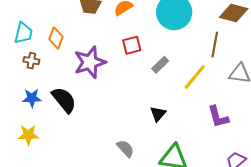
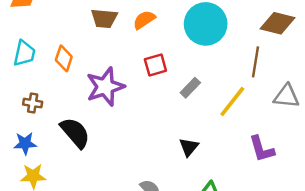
brown cross: (31, 61) -> (33, 103), moved
blue star: (32, 98) -> (25, 143), moved

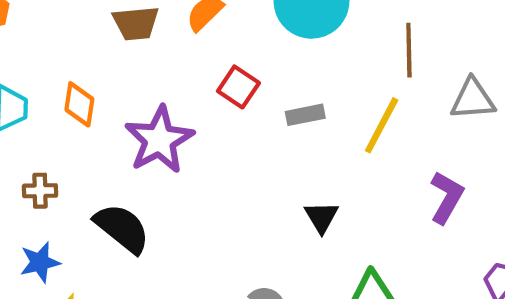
red square: (155, 65) -> (238, 87), turned -30
gray rectangle: (190, 88) -> (305, 115), turned 45
purple L-shape: (262, 149) -> (447, 197), turned -124

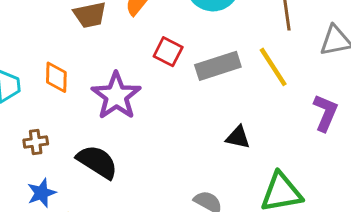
gray rectangle: (305, 115) -> (218, 66), size x1.6
yellow line: (382, 125) -> (273, 67), turned -54
black triangle: (321, 217) -> (238, 137), turned -40

